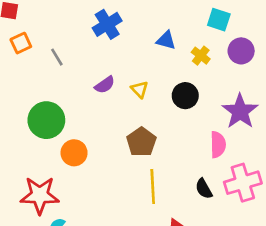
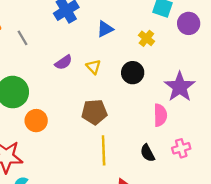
blue triangle: (166, 40) -> (105, 29), moved, turned -42
purple circle: (241, 51) -> (189, 23), moved
brown pentagon: (141, 142) -> (94, 112), turned 30
pink cross: (243, 183) -> (181, 148), size x0.6

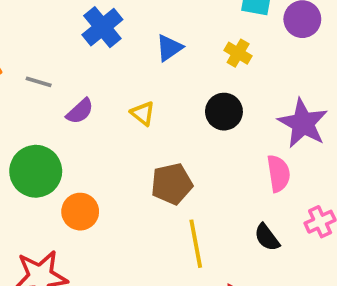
gray line: (23, 38) -> (39, 82), turned -35
purple semicircle: (63, 62) -> (80, 111), moved
yellow triangle: (93, 67) -> (143, 113), moved

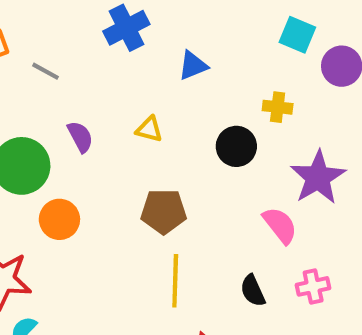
yellow cross: (238, 53) -> (278, 107), moved, turned -36
purple semicircle: (80, 111) -> (80, 137), moved, turned -88
yellow triangle: (143, 113) -> (149, 129), turned -36
pink semicircle: (278, 173) -> (280, 225), turned -42

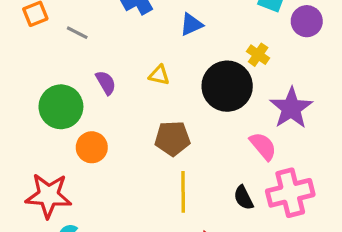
yellow cross: (278, 107) -> (258, 55), turned 30
black circle: (236, 146) -> (227, 86), size x1.6
pink cross: (313, 286) -> (290, 193), size x1.8

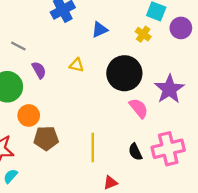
gray line: (77, 33) -> (18, 46), moved
yellow cross: (258, 55) -> (143, 34), moved
brown pentagon: (172, 138) -> (46, 138), moved
pink semicircle: (263, 146) -> (139, 108), moved

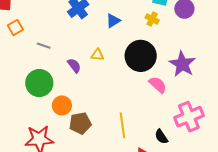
purple semicircle: (39, 70) -> (74, 66), moved
black semicircle: (135, 152) -> (161, 137), moved

